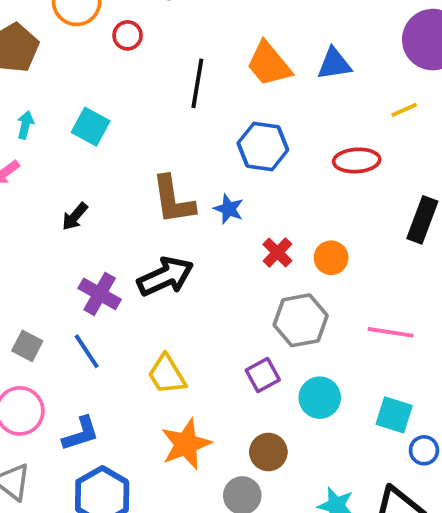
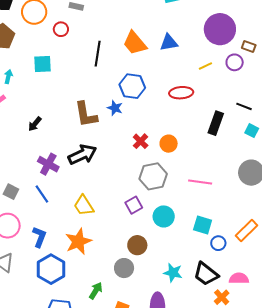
cyan square: (91, 127) -> (42, 64), moved, turned -30
blue star: (229, 209) -> (115, 108), moved
blue L-shape: (81, 434) -> (39, 237), turned -50
orange star: (186, 444) -> (78, 241), moved

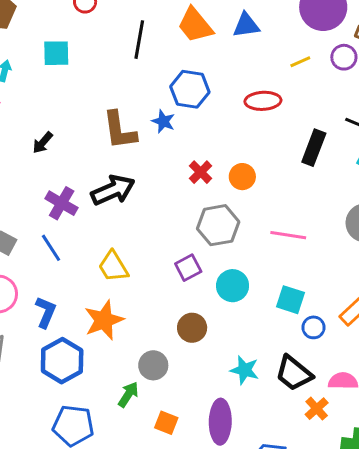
gray circle: (124, 268) -> (153, 365), moved

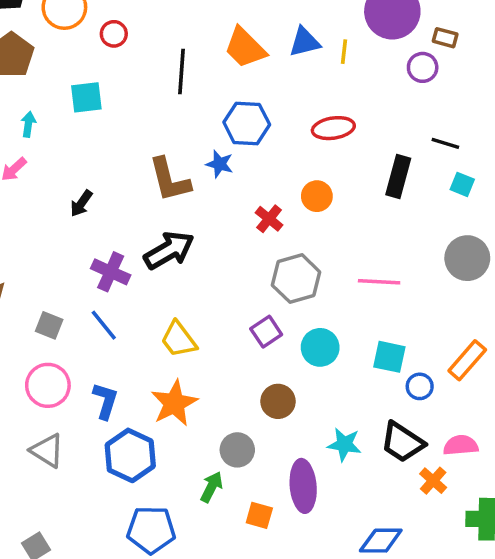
yellow line: (300, 62) -> (344, 52), moved, turned -54
orange circle: (242, 177) -> (317, 196), moved
purple ellipse: (220, 422) -> (303, 486), moved

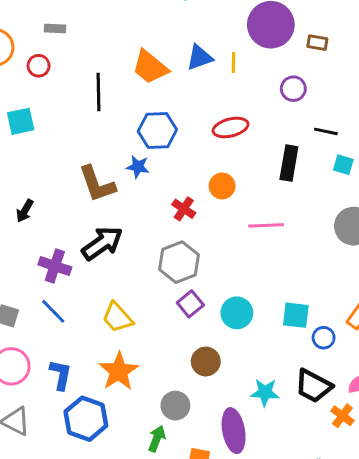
purple circle: (423, 67) -> (293, 89), moved
gray hexagon: (296, 279) -> (179, 262), moved
pink line: (379, 282) -> (266, 225), moved

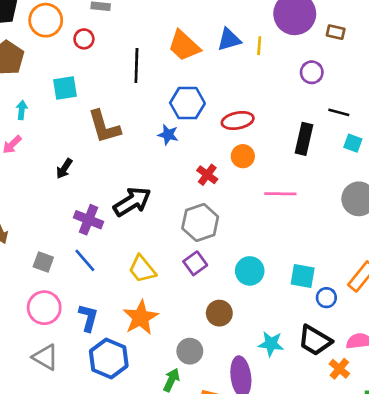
red ellipse: (231, 127) -> (238, 121), moved
brown L-shape: (97, 184) -> (104, 127), moved
purple square: (190, 304) -> (195, 263), moved

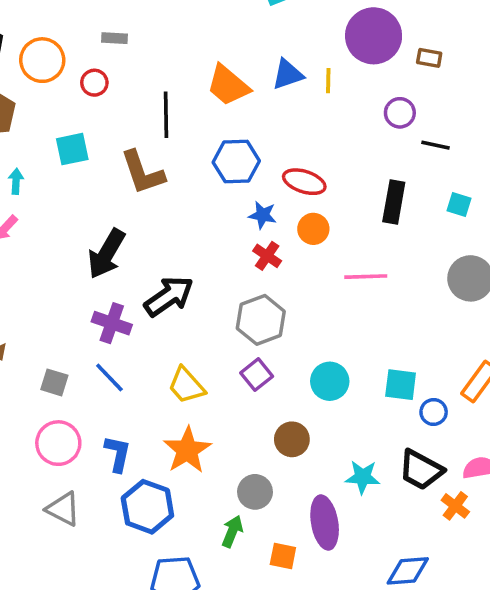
black line: (339, 112) -> (435, 145), moved
red ellipse: (238, 121) -> (304, 182), turned 32
brown L-shape: (104, 127) -> (143, 172), moved
blue star: (168, 135) -> (263, 215), moved
black arrow: (64, 169) -> (106, 254), moved, size x1.8

